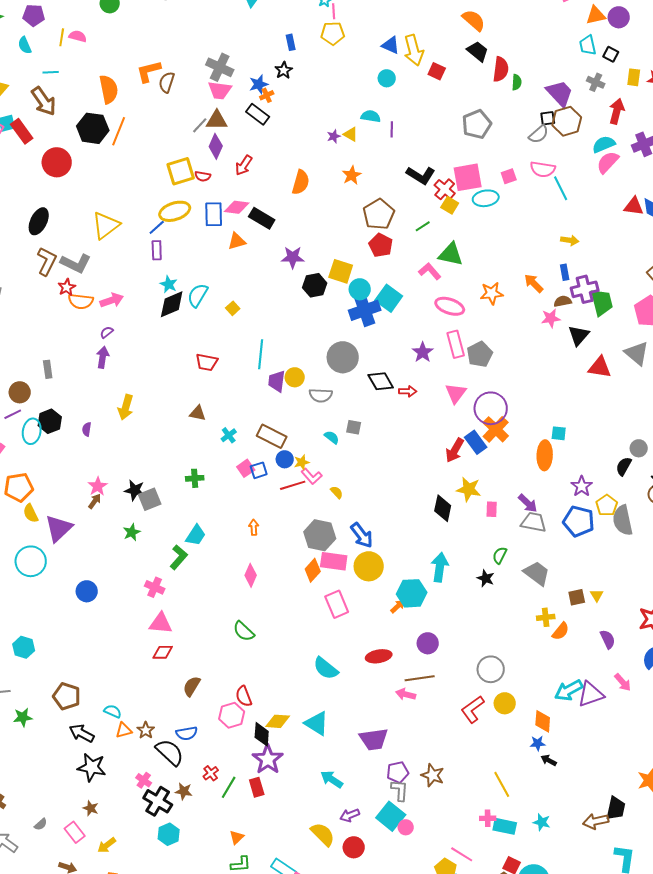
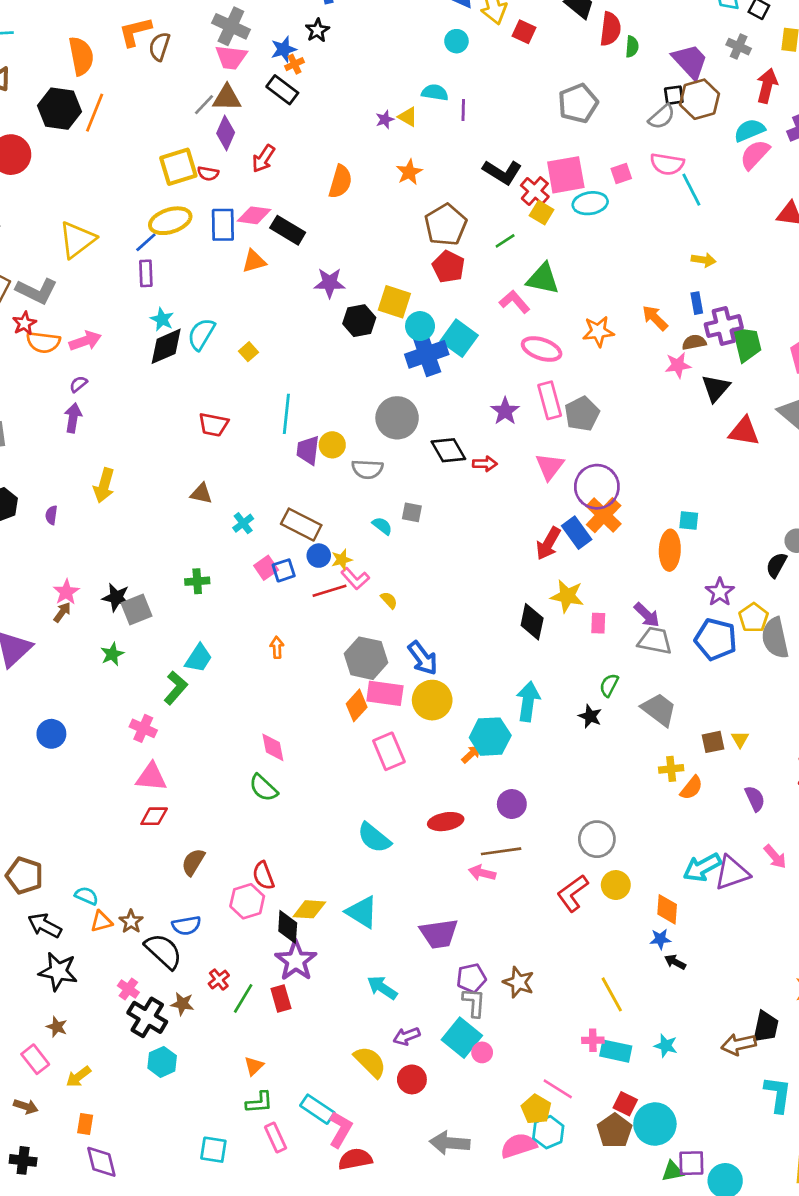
pink diamond: (251, 575) -> (273, 747), moved, turned -35

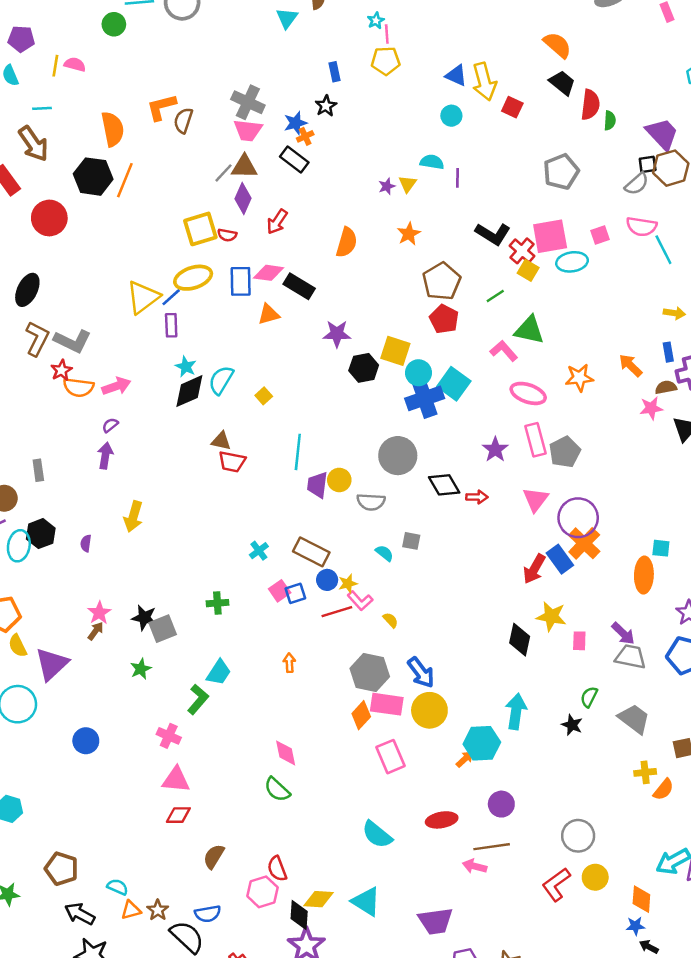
yellow triangle: (408, 117) -> (408, 184), turned 36
yellow triangle: (77, 240) -> (143, 297), moved
brown triangle: (201, 493) -> (221, 441), moved

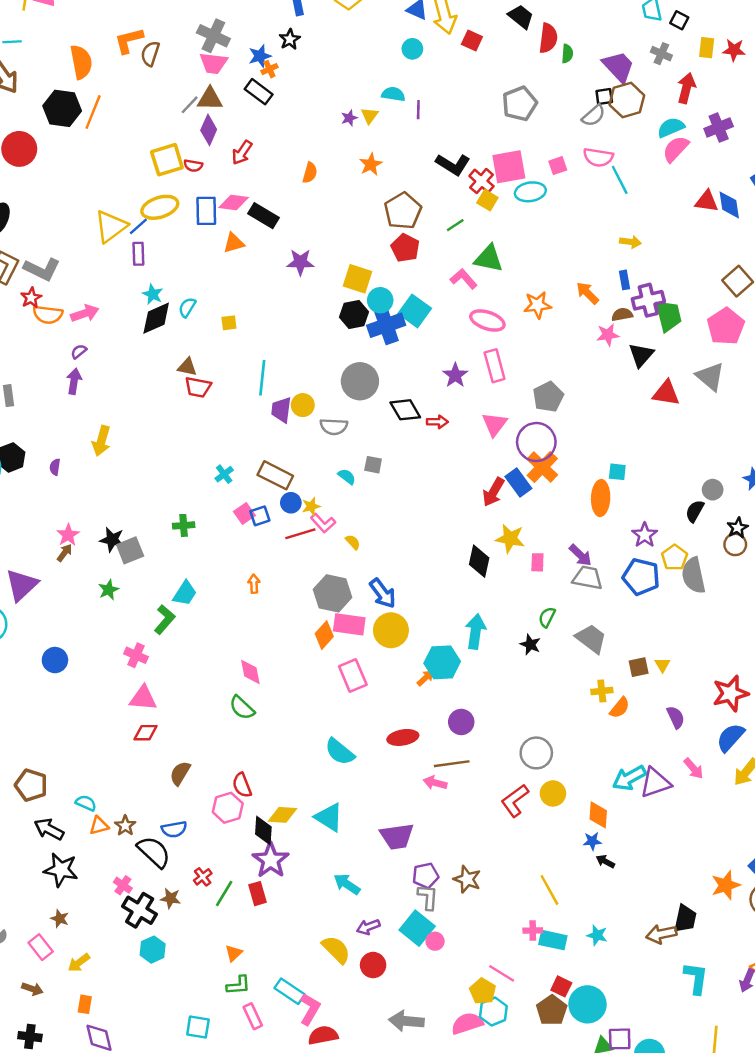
orange semicircle: (347, 242) -> (310, 173), size x0.7
black hexagon: (364, 368) -> (354, 315), moved
cyan semicircle: (221, 380) -> (187, 307), size x0.7
yellow square: (264, 396) -> (229, 323), turned 35
gray pentagon: (565, 452) -> (548, 397), moved

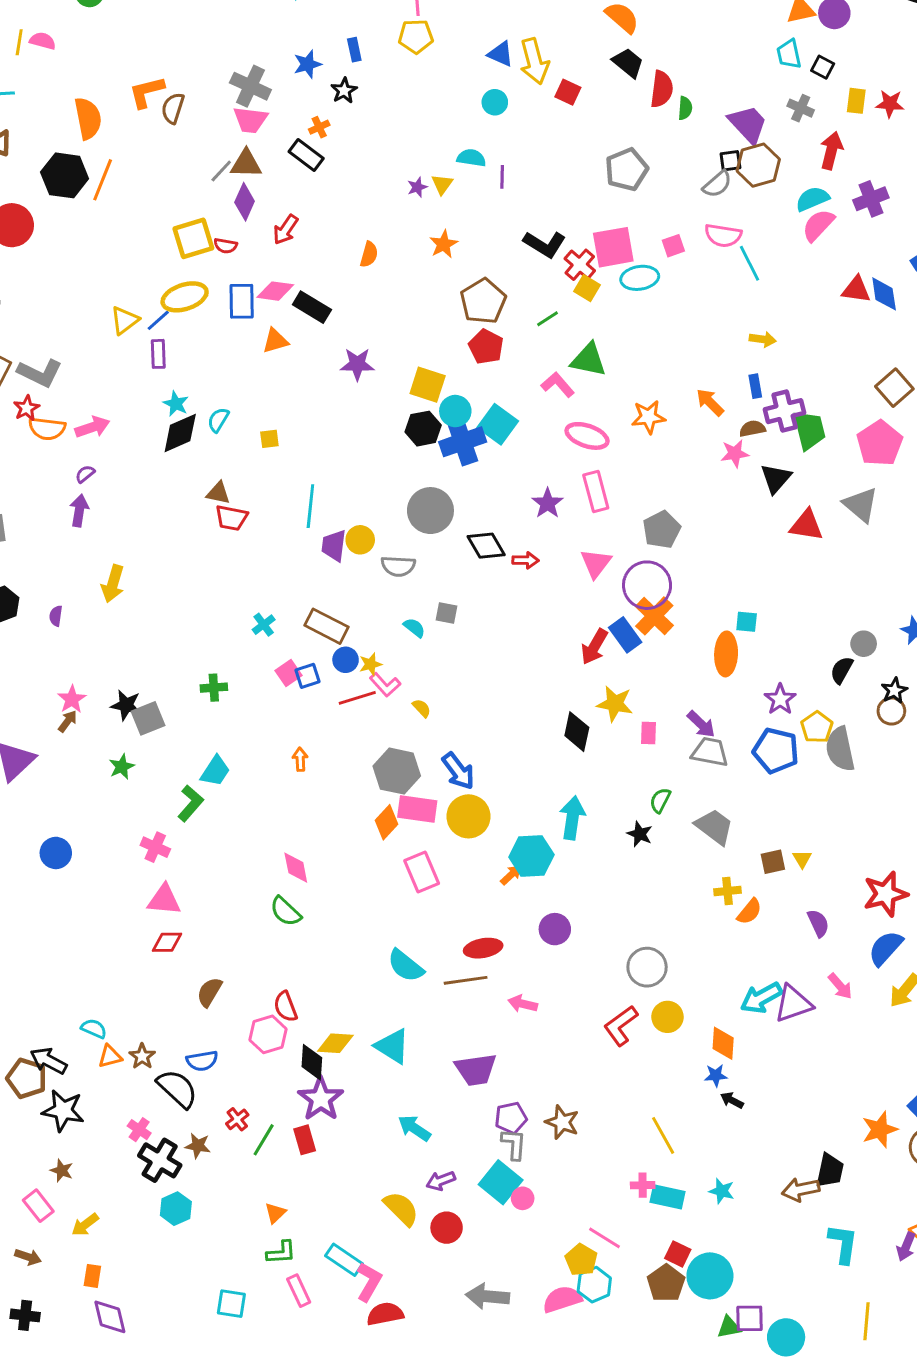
blue star: (260, 56) -> (308, 64), moved
yellow triangle: (111, 226) -> (125, 320), size x0.7
brown line: (452, 764) -> (466, 980), moved
brown pentagon: (31, 785) -> (27, 1078), moved

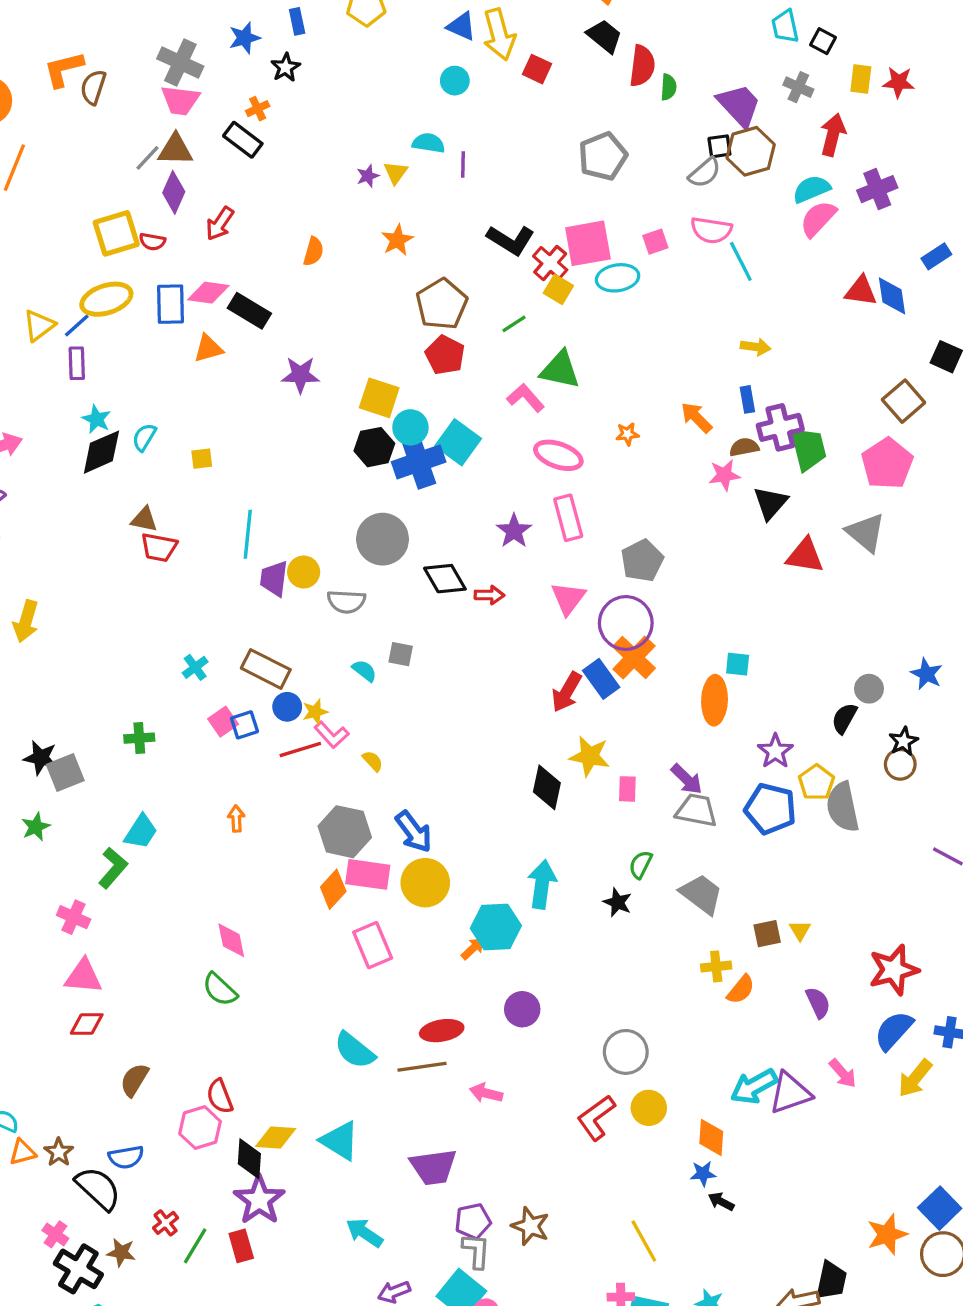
orange star: (648, 417) -> (627, 434), size x0.6

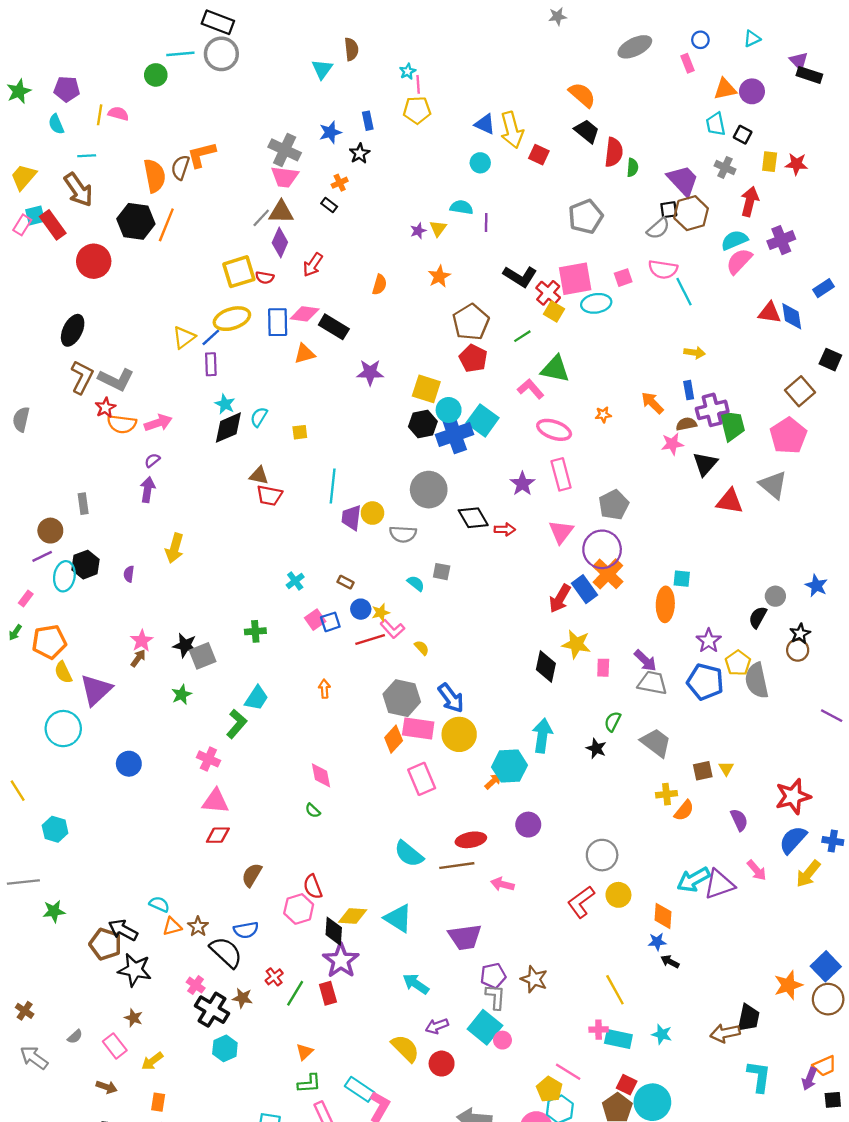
brown semicircle: (93, 87) -> (180, 167), moved
black rectangle: (243, 140) -> (329, 205), size x0.6
brown rectangle: (266, 669) -> (346, 582), size x0.5
green semicircle: (220, 989) -> (313, 811), size x0.6

